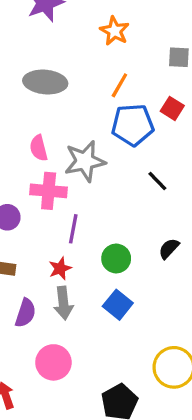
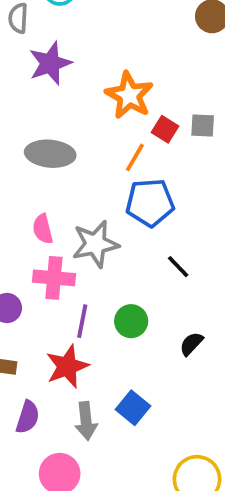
orange star: (115, 31) -> (129, 95), size x1.4
red square: (172, 108) -> (165, 129), moved
green circle: (116, 258) -> (131, 321), moved
red star: (60, 268) -> (67, 366), size x1.6
gray arrow: (63, 303) -> (86, 421), moved

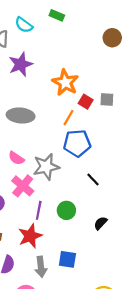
pink semicircle: (43, 229) -> (16, 158), turned -42
pink cross: (54, 278) -> (23, 186), turned 35
blue square: (133, 408) -> (67, 259), turned -30

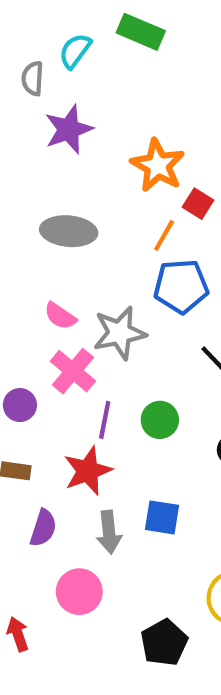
green rectangle: (57, 15) -> (141, 32), size x1.5
cyan semicircle: (24, 25) -> (75, 51), turned 90

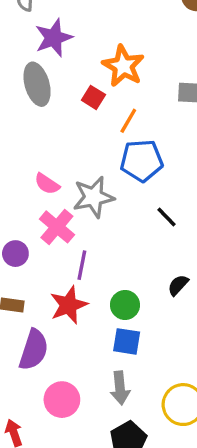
red square: (198, 204) -> (93, 97), moved
gray ellipse: (69, 231) -> (37, 84), moved, turned 69
green circle: (160, 420) -> (125, 305), moved
purple semicircle: (43, 528) -> (34, 350), size x1.4
gray arrow: (109, 532) -> (120, 388), moved

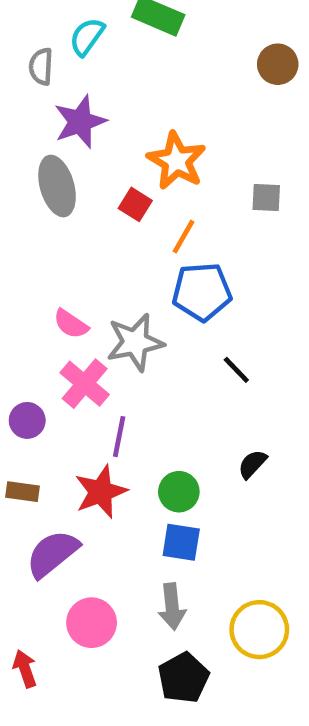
purple semicircle: (34, 350) -> (52, 554), turned -147

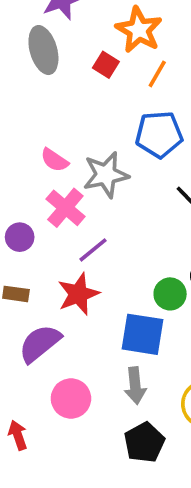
orange line: (183, 237) -> (157, 74), moved
purple line: (119, 437) -> (93, 250), turned 40
green circle: (179, 492) -> (170, 294), moved
blue square: (181, 542) -> (143, 334), size x1.4

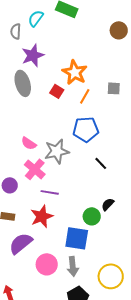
purple line: (93, 250) -> (50, 192), turned 48
pink circle: (71, 398) -> (47, 264), moved

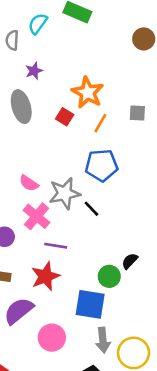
purple star: (33, 55) -> (34, 71), size x0.6
black line: (101, 163) -> (91, 209), moved
gray arrow: (73, 266) -> (103, 340), moved

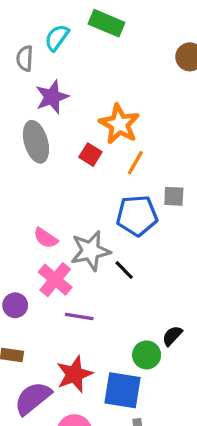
purple star: (34, 71) -> (52, 97), size x1.5
gray square: (137, 113) -> (174, 196), moved
red star: (45, 276) -> (74, 374), moved

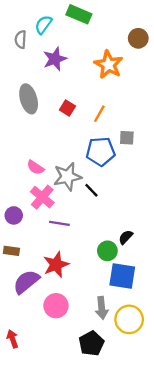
purple star: (52, 97) -> (55, 59), moved
orange star: (119, 124) -> (109, 65), moved
blue square: (123, 390) -> (122, 276), moved

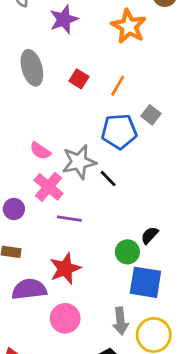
gray square: (127, 138) -> (151, 115), turned 35
purple semicircle: (26, 282) -> (29, 289), turned 32

